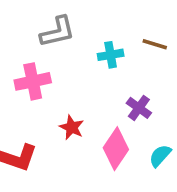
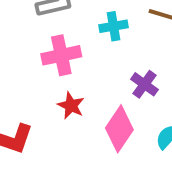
pink cross: (33, 81) -> (61, 55), moved

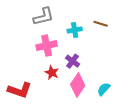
purple cross: (144, 84) -> (73, 61), moved

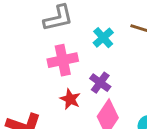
cyan cross: (75, 30) -> (103, 38), turned -32

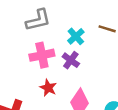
purple cross: (100, 83) -> (71, 60), moved

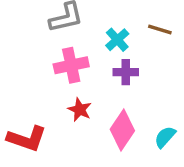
purple cross: (71, 60) -> (126, 72), moved, turned -36

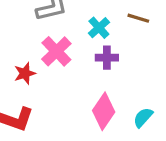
pink cross: (71, 65) -> (56, 51), turned -32
red star: (80, 110) -> (25, 73), moved, turned 30

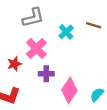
purple cross: (107, 58) -> (46, 74), moved

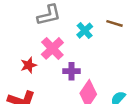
purple cross: (46, 74) -> (72, 71), moved

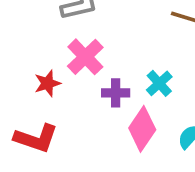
cyan cross: (85, 31) -> (159, 83), moved

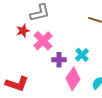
red star: (47, 83) -> (23, 31), moved

